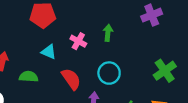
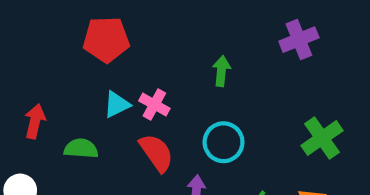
pink cross: (78, 41) -> (154, 105), moved
cyan triangle: (49, 52) -> (117, 105), turned -49

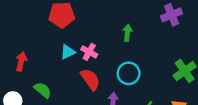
green semicircle: (81, 149) -> (43, 90), moved, turned 36

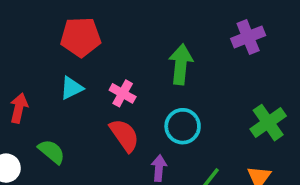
green arrow: (127, 33) -> (181, 64), size x1.5
cyan triangle: (68, 52) -> (72, 88), moved

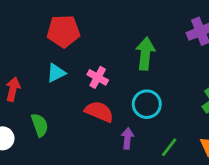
red semicircle: (124, 135) -> (99, 112), turned -32
green semicircle: (52, 152) -> (40, 125), turned 30

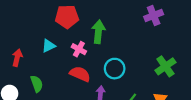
red pentagon: (63, 31) -> (67, 17), moved
green arrow: (145, 54) -> (98, 32), moved

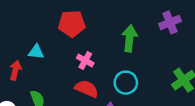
green arrow: (98, 32) -> (129, 38), moved
cyan triangle: (49, 46) -> (36, 52), moved, turned 32

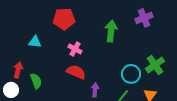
red arrow: (15, 70) -> (18, 70), moved
cyan circle: (126, 83) -> (131, 74), moved

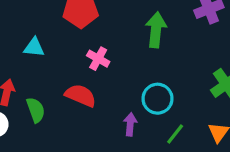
red semicircle: (76, 72) -> (81, 95), moved
cyan circle: (131, 74) -> (158, 99), moved

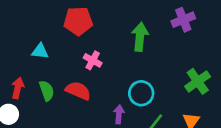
green semicircle: (36, 110) -> (47, 91), moved

